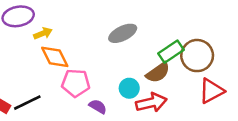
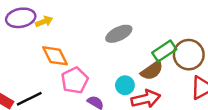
yellow arrow: (43, 33) -> (44, 21), moved
pink pentagon: (76, 83) -> (75, 80), turned -30

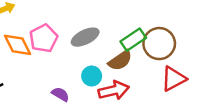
gray ellipse: (119, 34) -> (85, 37), moved
pink pentagon: (75, 80) -> (44, 38), moved

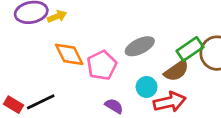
pink pentagon: (44, 38) -> (102, 65), moved

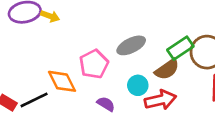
yellow arrow: (57, 16) -> (50, 16), turned 42
orange diamond: (69, 54) -> (62, 81), moved

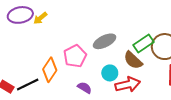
yellow arrow: (50, 16) -> (40, 18), turned 120
brown semicircle: (167, 69) -> (133, 60), turned 78
orange diamond: (62, 81) -> (50, 70), turned 60

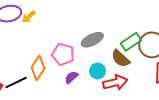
pink pentagon: (75, 56) -> (63, 54), turned -30
purple semicircle: (85, 88) -> (71, 77), moved, turned -72

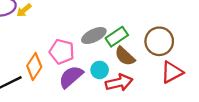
green rectangle: (131, 42) -> (117, 37), moved
purple semicircle: (71, 77) -> (71, 77), size x1.6

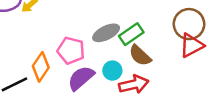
brown circle: (159, 41) -> (189, 24), moved
red triangle: (172, 72) -> (192, 45), moved

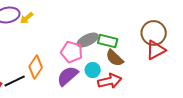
green rectangle: (131, 34) -> (108, 41), turned 48
pink pentagon: (71, 50) -> (72, 52), moved

